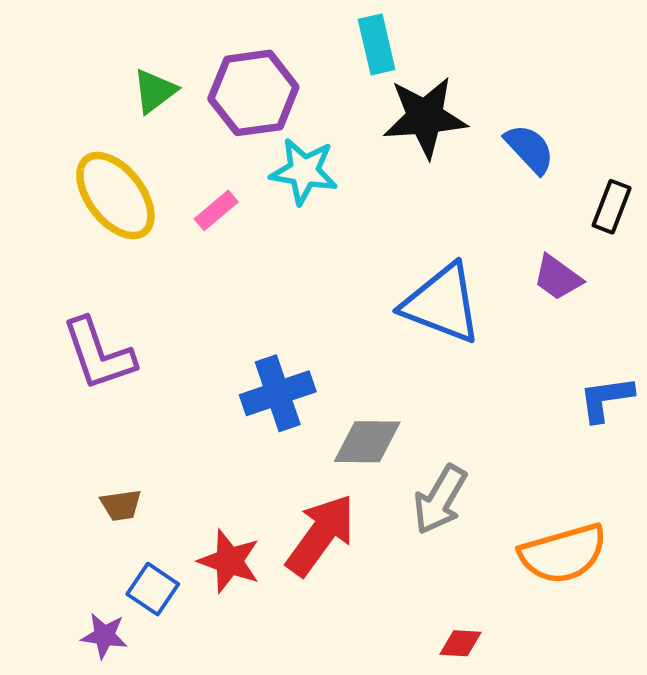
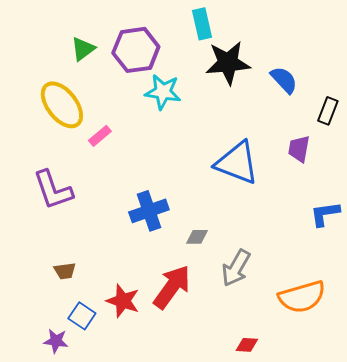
pink rectangle: (216, 210) -> (100, 136), moved
purple trapezoid: (557, 278) -> (299, 149), turned 64
gray diamond: (367, 442) -> (197, 237), size x0.6

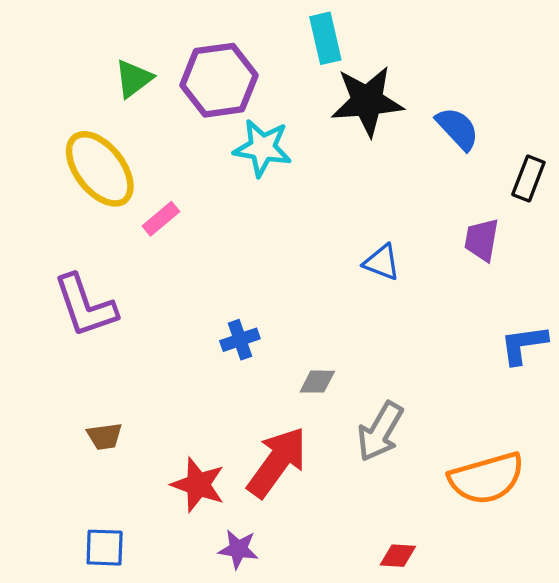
blue triangle: (237, 163) -> (382, 262), size x0.5
blue cross: (149, 211) -> (240, 340), size x0.6
blue square: (82, 316) -> (105, 548), moved, turned -32
purple star: (56, 341) -> (238, 549), moved

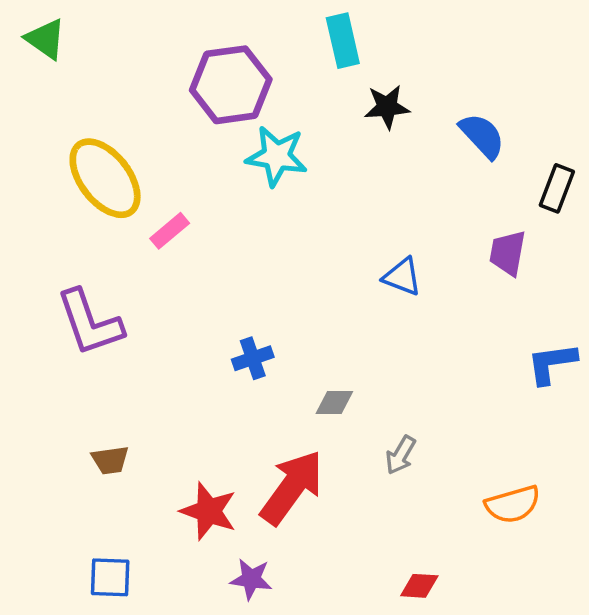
green triangle: (134, 79) -> (46, 39), moved, turned -48
black star: (367, 101) -> (387, 107), size x0.6
gray arrow: (380, 432) -> (401, 455), size x0.6
orange semicircle: (487, 478) -> (513, 504), size x0.7

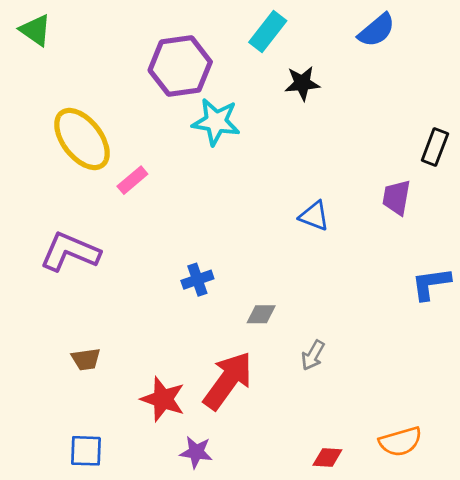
cyan rectangle: (343, 41) -> (268, 32), turned 51
blue semicircle: (482, 136) -> (377, 30), moved, turned 93
purple L-shape: (90, 323) -> (70, 252), turned 132
orange semicircle: (513, 504) -> (400, 442), moved

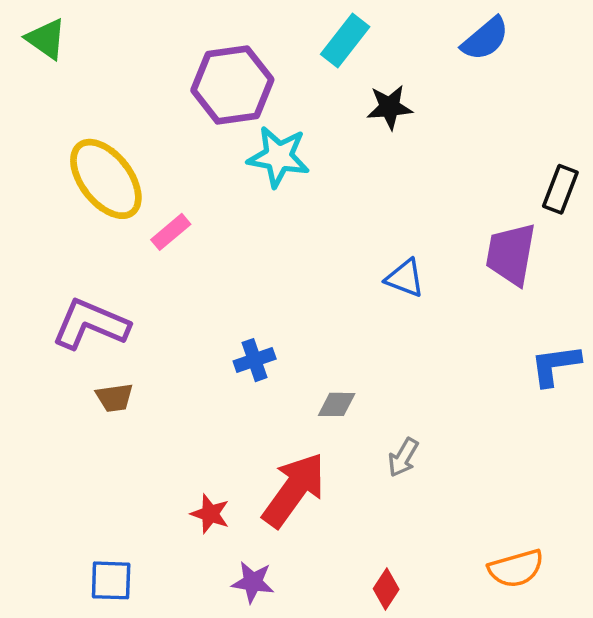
purple trapezoid: (396, 197) -> (511, 254), size x1.4
brown trapezoid: (86, 359) -> (114, 398), moved
red star: (163, 399) -> (210, 514), size x0.7
red diamond: (327, 457) -> (386, 589), moved, turned -60

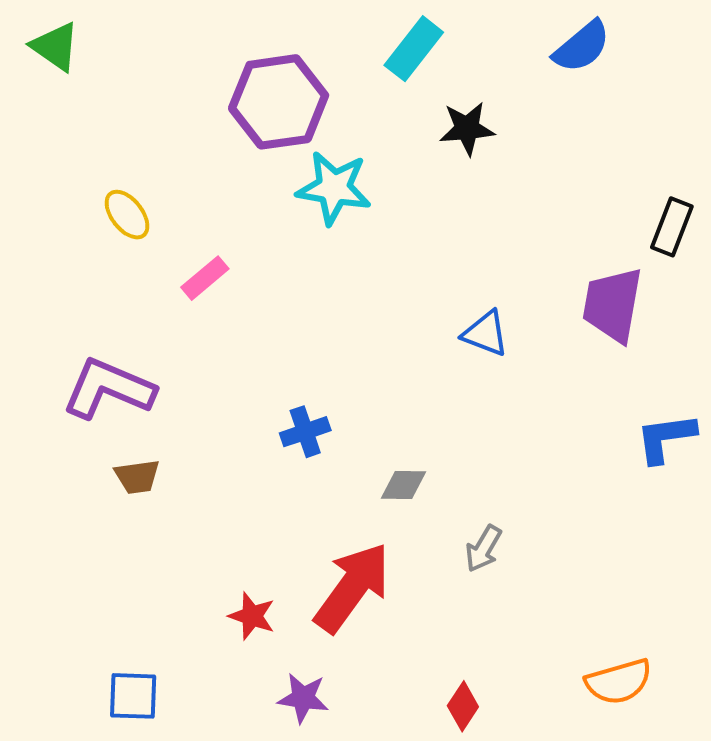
yellow ellipse: (106, 179) -> (127, 215), size x0.5

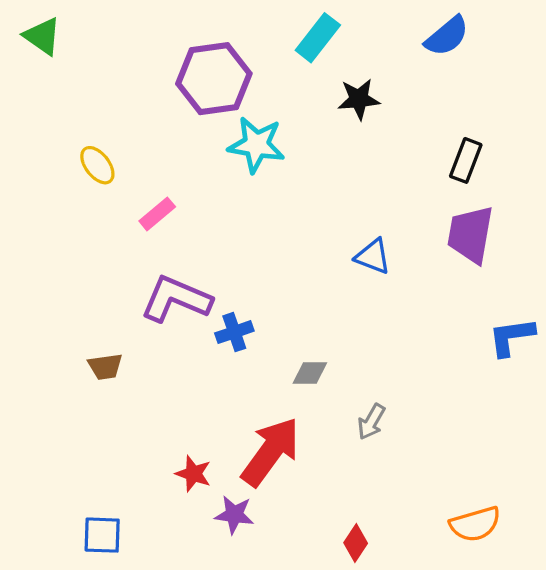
black rectangle: (672, 227) -> (466, 160), moved
purple L-shape: (109, 389) -> (176, 299), moved
purple star: (303, 698) -> (234, 515), moved

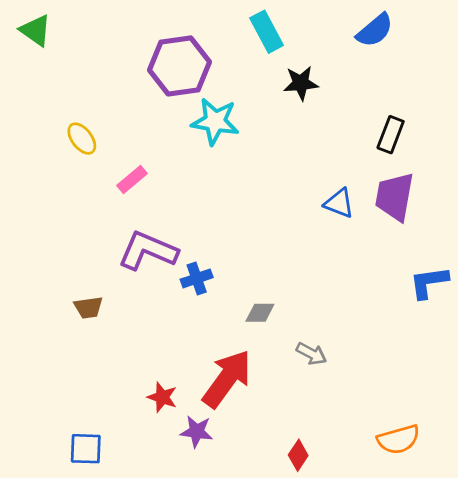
cyan rectangle: (318, 38) -> (267, 32), turned -66
blue triangle: (373, 256) -> (339, 203), moved
gray arrow: (371, 422) -> (311, 354), turned -92

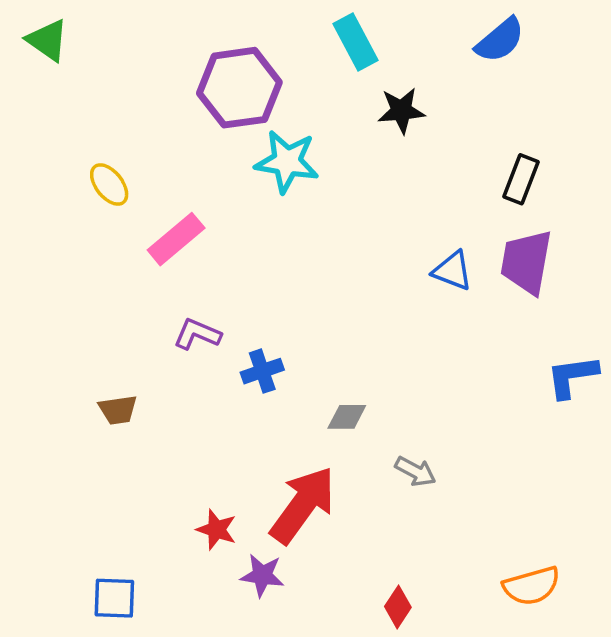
pink rectangle: (132, 179) -> (176, 239), size x1.4
purple L-shape: (148, 251) -> (197, 334), size x0.6

